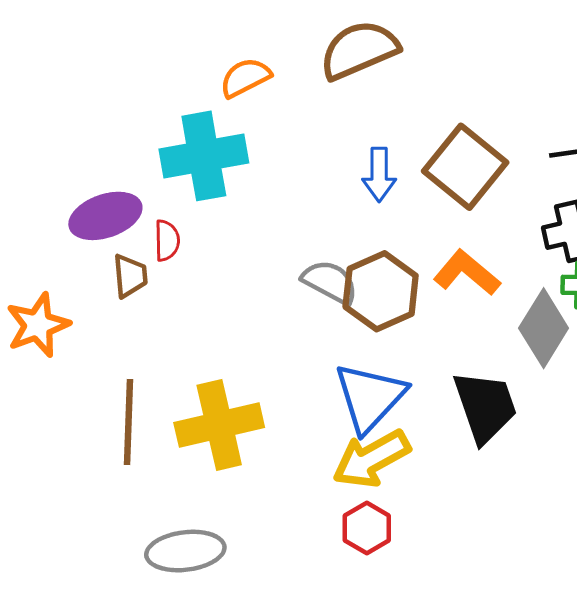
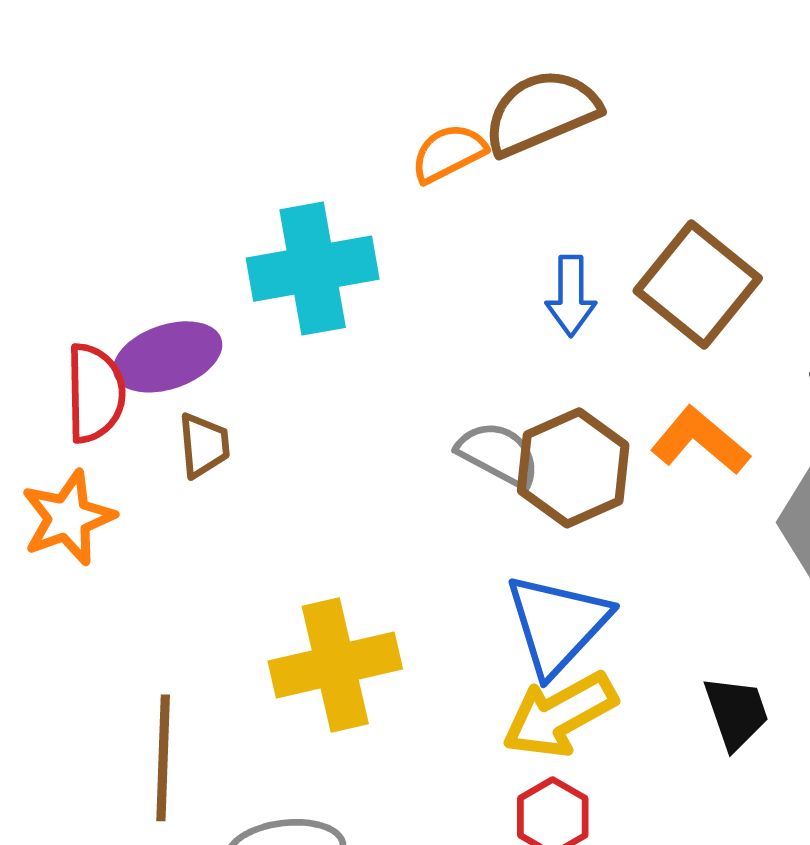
orange semicircle: (245, 78) -> (449, 153), moved
red semicircle: (167, 241) -> (95, 393), moved, size x1.6
black trapezoid: (485, 407) -> (736, 713), moved, size x0.7
brown line: (129, 422) -> (163, 758), moved

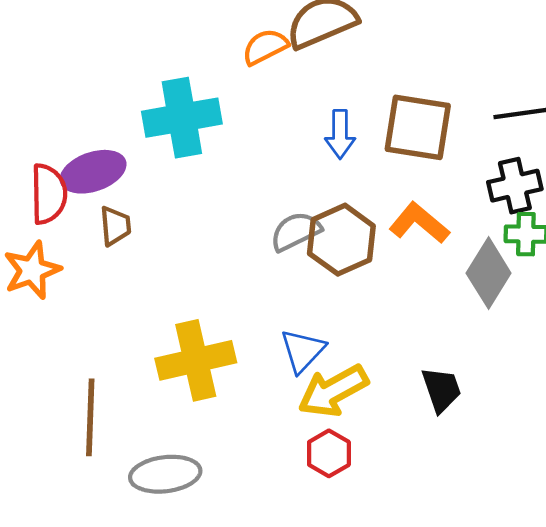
brown square: (698, 284) -> (418, 127), turned -30
gray semicircle: (498, 454) -> (296, 231), turned -54
blue triangle: (557, 624) -> (303, 351), moved, size x0.7

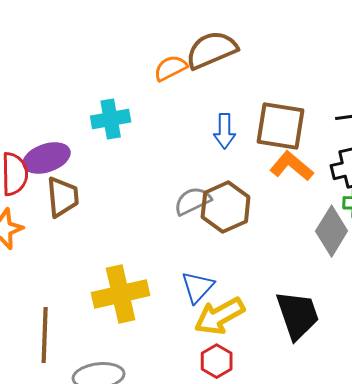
cyan cross: (182, 118) -> (111, 119), size x0.7
orange L-shape: (419, 223) -> (292, 166), moved
brown trapezoid: (115, 226) -> (63, 197), size x1.4
black trapezoid: (441, 390) -> (298, 315), size x1.5

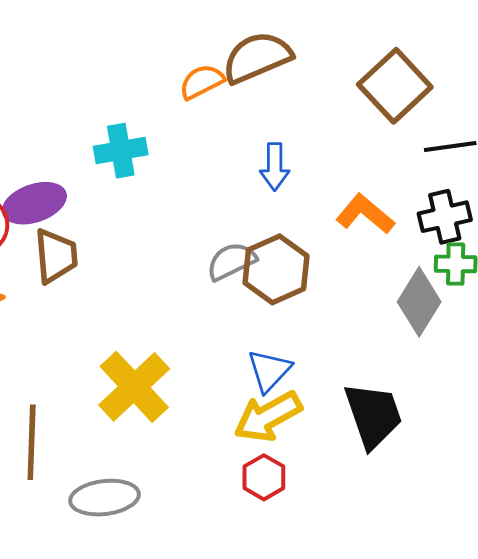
brown square: (281, 126) -> (395, 86), moved, turned 38
blue triangle: (198, 287) -> (269, 371), moved
yellow cross: (121, 294) -> (134, 387), turned -30

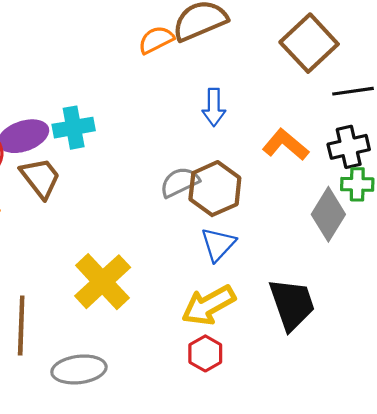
cyan cross: (121, 151) -> (74, 128), moved
brown trapezoid: (56, 256) -> (40, 178), turned -33
blue triangle: (269, 371) -> (218, 244), moved

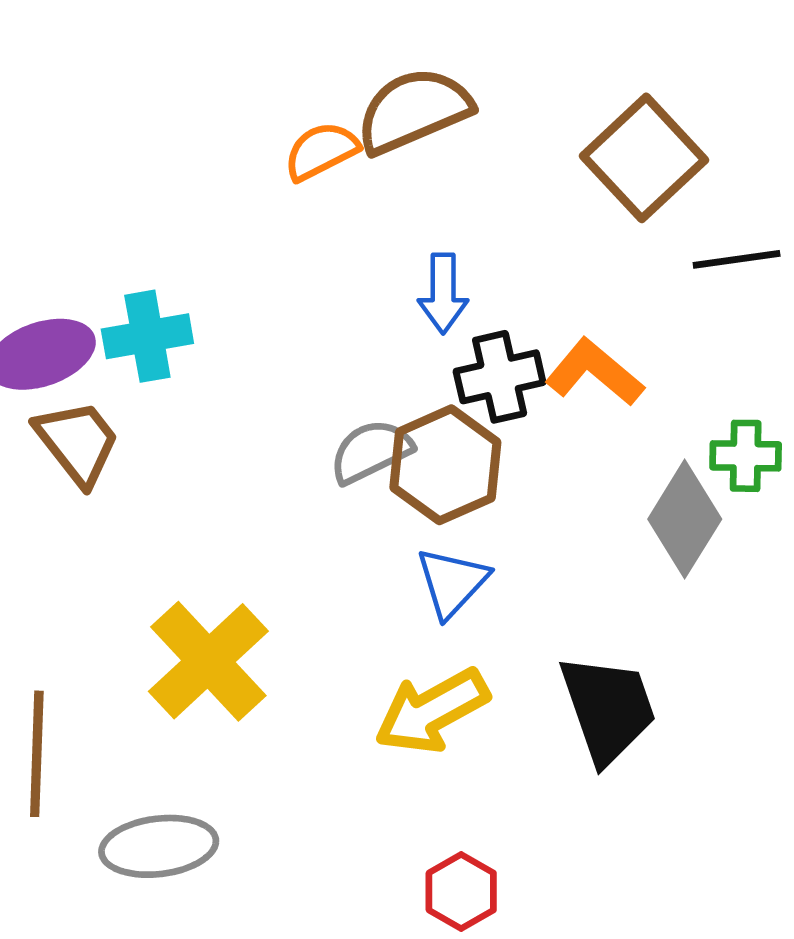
black cross: (349, 147) -> (500, 377), moved
red hexagon: (205, 353) -> (461, 892), moved

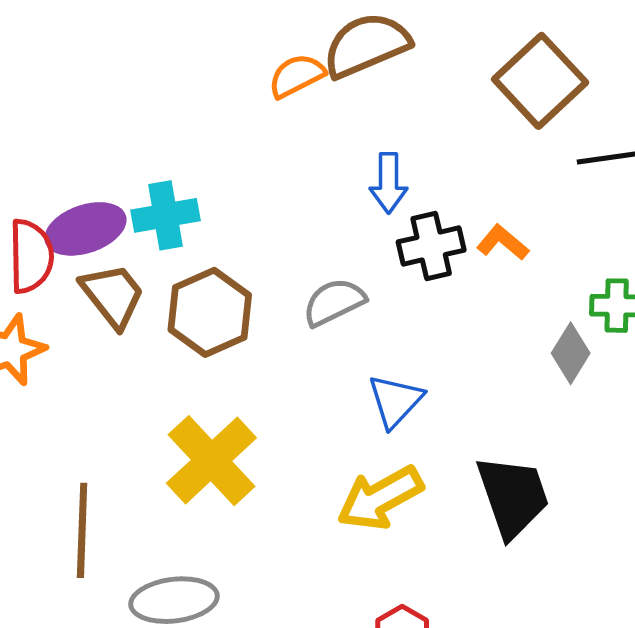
orange L-shape: (594, 372) -> (503, 243), size x0.7
brown hexagon: (445, 465) -> (210, 312), moved
gray diamond: (685, 519) -> (571, 353), size x0.7

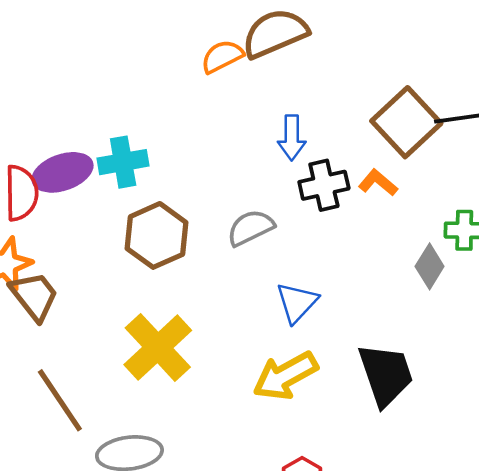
brown square: (540, 81) -> (406, 122), moved
brown trapezoid: (113, 295) -> (34, 296), moved
brown line: (82, 530) -> (60, 400), turned -36

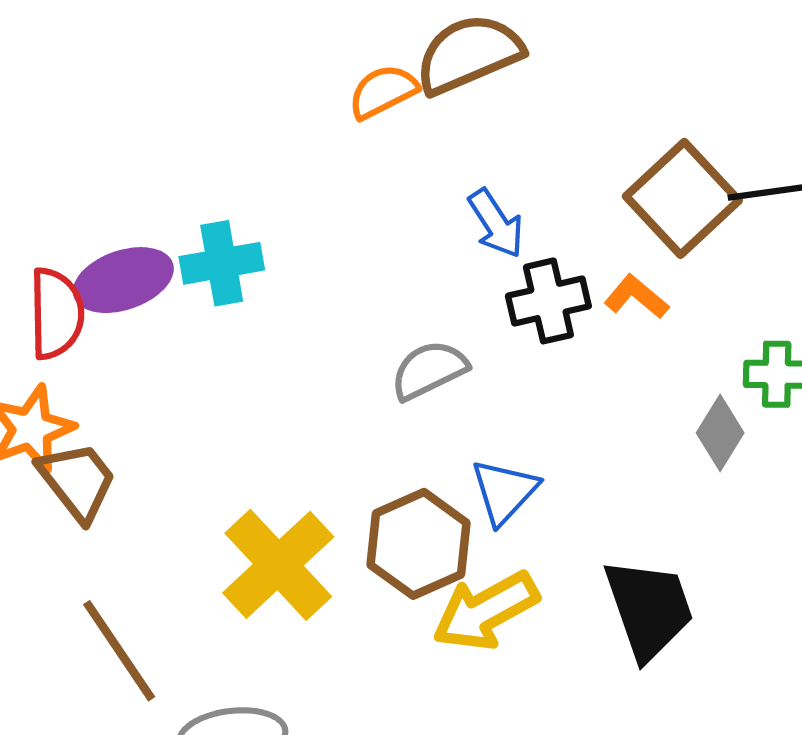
blue arrow: (292, 138) -> (496, 224), turned -33
brown hexagon: (157, 235) -> (419, 544), moved

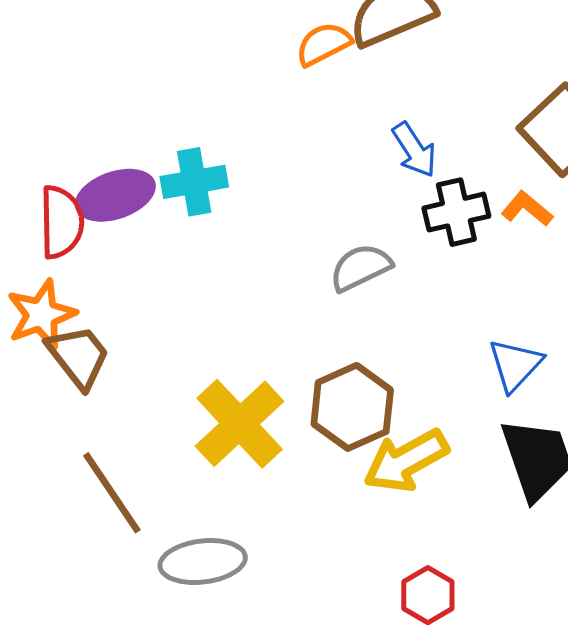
blue triangle: (504, 492) -> (515, 365), moved

